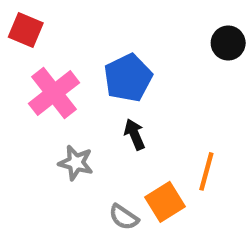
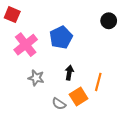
black arrow: (135, 134) -> (69, 73), moved, turned 32

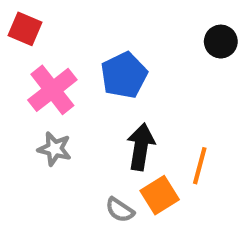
black arrow: (69, 73) -> (141, 147), size x1.5
gray star: (36, 78) -> (55, 149), moved

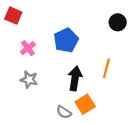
pink cross: (52, 90) -> (28, 48), size x0.6
orange line: (200, 166) -> (106, 68), moved

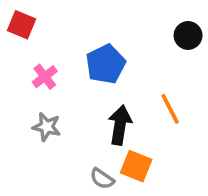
orange line: (106, 68) -> (170, 109), turned -42
orange square: (85, 104) -> (136, 166), turned -36

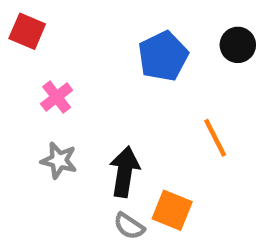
blue pentagon: (106, 64) -> (163, 56), moved
black arrow: (120, 125) -> (125, 172), moved

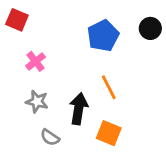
orange line: (215, 138) -> (109, 87), moved
gray semicircle: (129, 226) -> (50, 137), moved

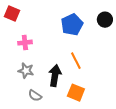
pink cross: (36, 61) -> (25, 43), turned 32

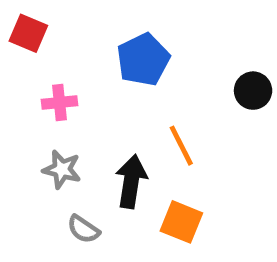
black circle: (105, 20) -> (253, 91), moved
blue pentagon: (72, 25) -> (143, 60), moved

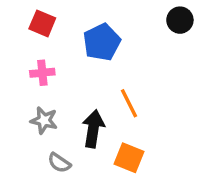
red square: (28, 33) -> (42, 23), moved
black circle: (253, 91) -> (180, 20), moved

